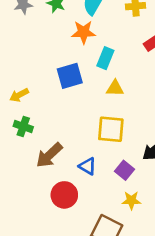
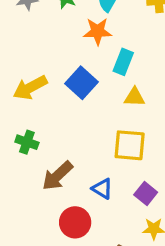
blue square: (70, 76) -> (81, 83), turned -32
yellow arrow: (19, 95) -> (30, 88), moved, size x1.5

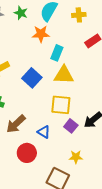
blue square: (81, 83) -> (32, 78), moved
yellow triangle: (134, 97) -> (64, 75), size x1.5
purple square: (146, 194) -> (71, 126), moved

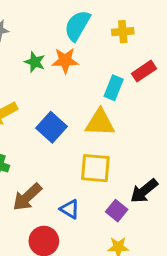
green star: (21, 13) -> (35, 62), moved
cyan rectangle: (57, 53) -> (114, 88), moved
purple square: (71, 126) -> (117, 211), moved

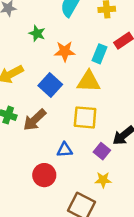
orange star: (65, 60) -> (65, 51), moved
brown arrow: (27, 197) -> (35, 120), moved
blue triangle: (70, 209) -> (65, 150), turned -35

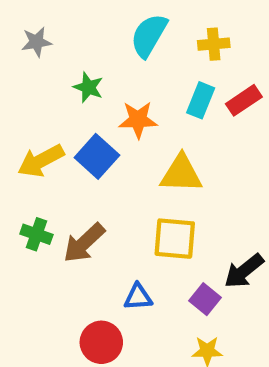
cyan rectangle: (99, 54) -> (201, 100), moved
blue square: (50, 85) -> (97, 156), moved

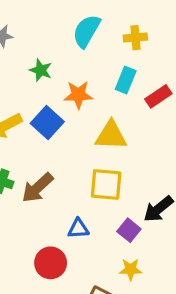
red rectangle: (244, 100) -> (158, 96), moved

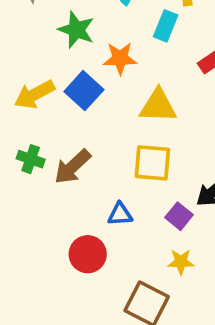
green star: (41, 70) -> (76, 30), size x1.4
cyan rectangle: (126, 80) -> (166, 26), moved

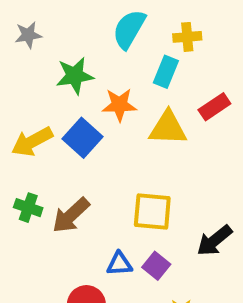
green star: (76, 30) -> (75, 76), turned -30
yellow triangle: (158, 106) -> (168, 128), moved
purple square: (179, 216) -> (156, 266), moved

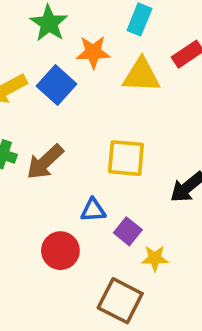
green star: (75, 76) -> (49, 23), turned -30
purple square: (156, 266) -> (128, 231), moved

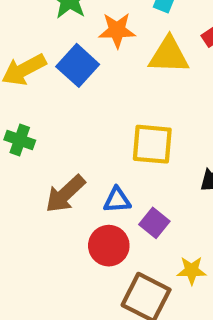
brown arrow: (45, 162) -> (65, 194), moved
red circle: (60, 251) -> (109, 246), moved
yellow star: (155, 258) -> (192, 270), moved

